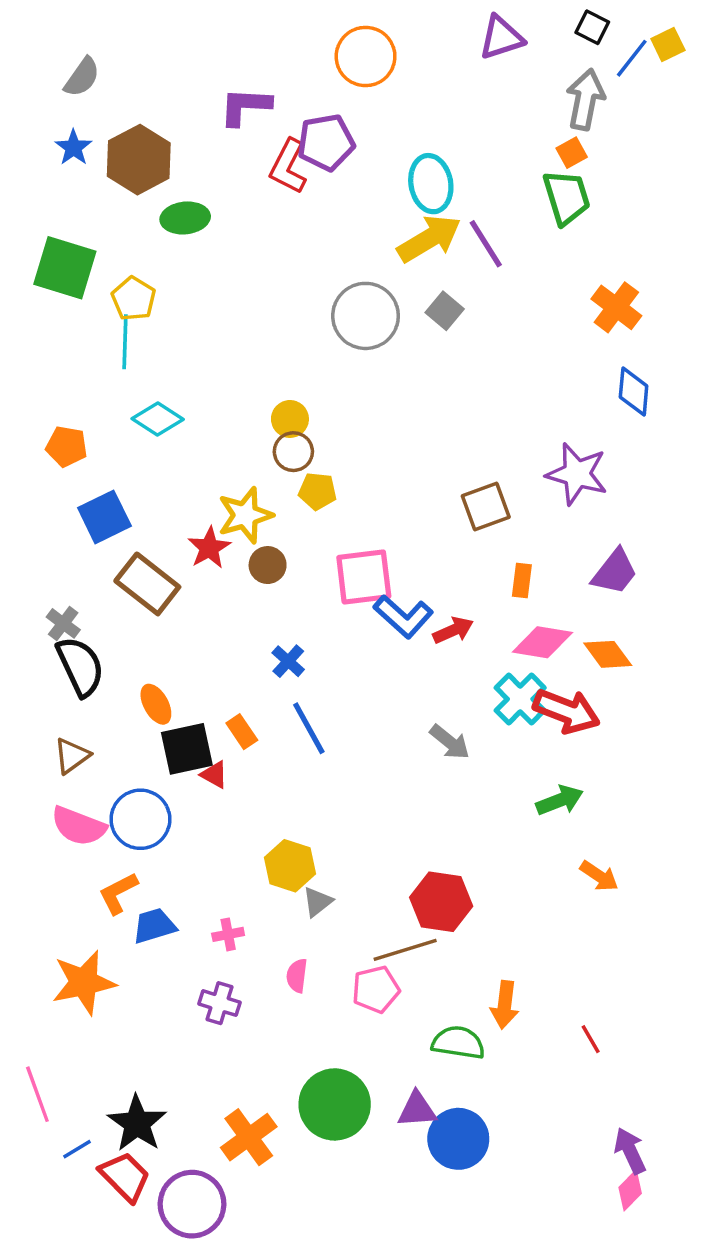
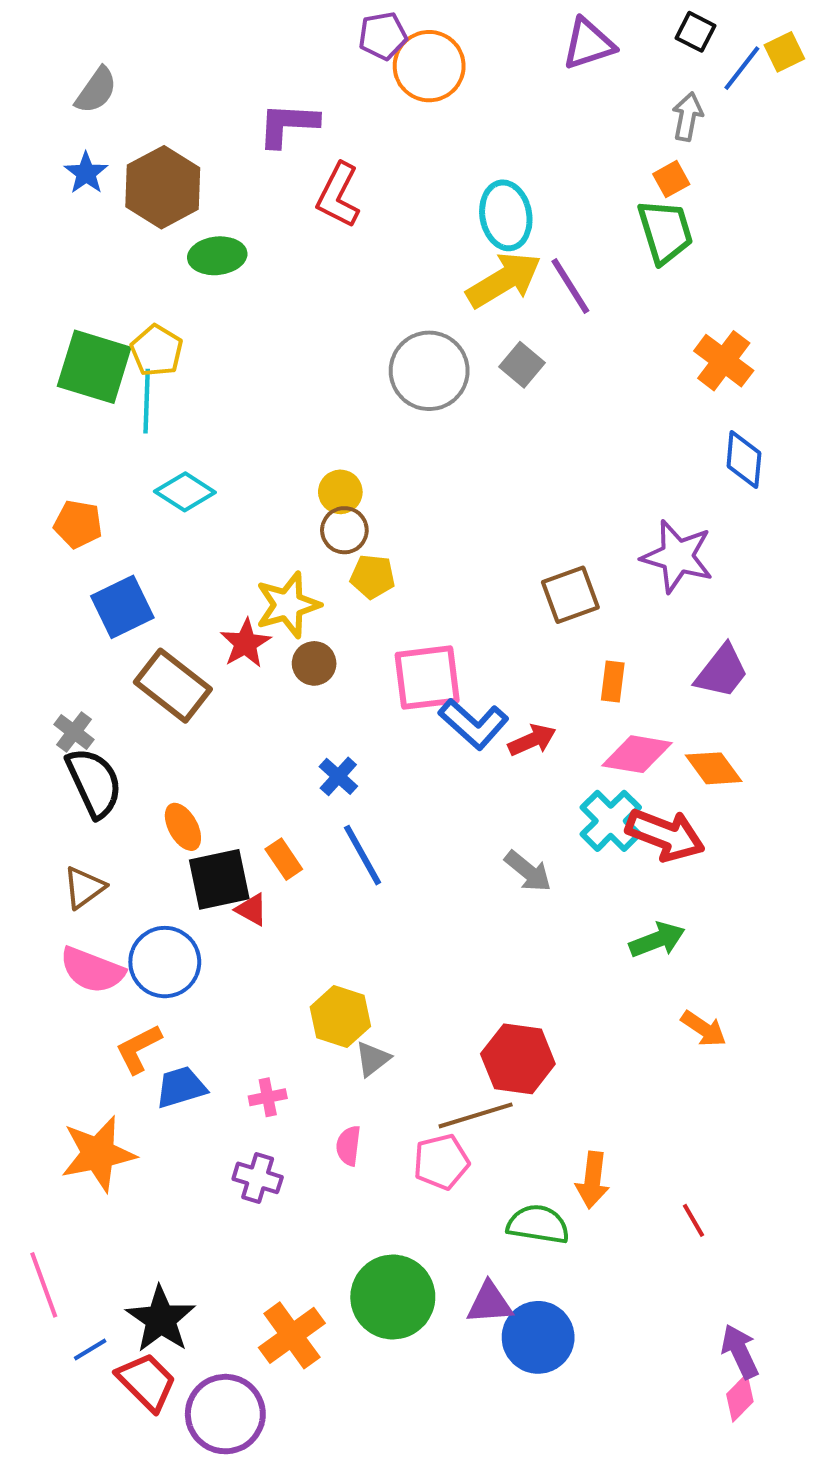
gray arrow: (585, 99) -> (687, 117), size x0.7
purple pentagon: (326, 142) -> (383, 36), moved, size x0.7
green square: (65, 268) -> (94, 367), moved

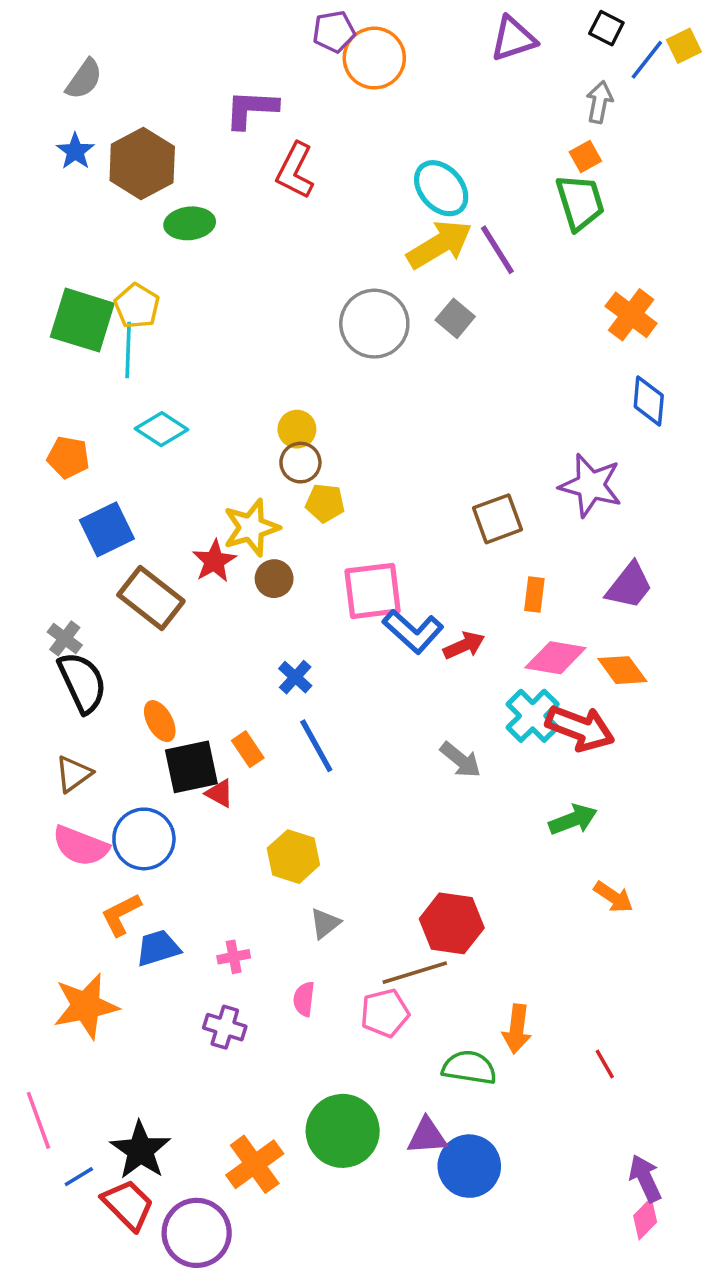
cyan ellipse: (506, 215) -> (441, 188), turned -32
yellow hexagon: (340, 1017) -> (293, 857), moved

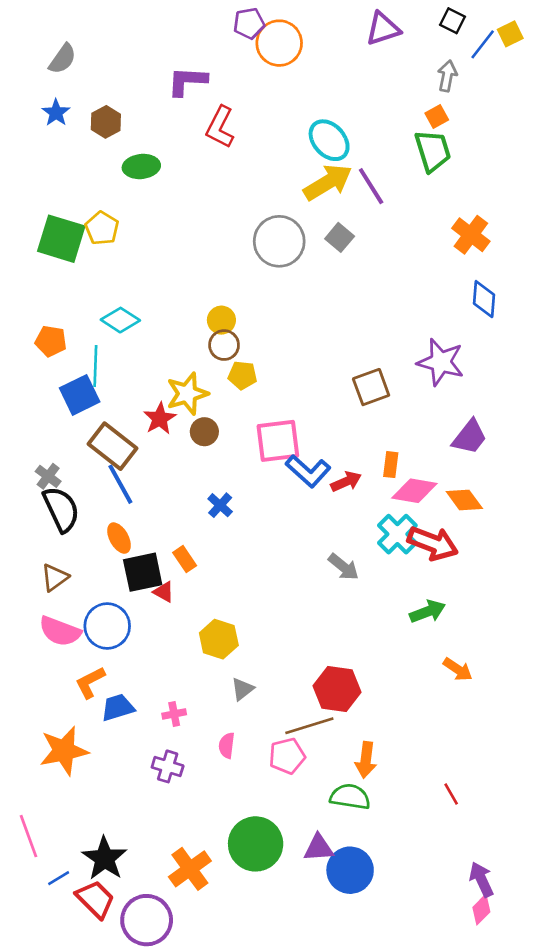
brown hexagon: (142, 164) -> (106, 122), size x0.6
cyan line: (128, 350) -> (95, 366), moved
orange rectangle: (534, 594) -> (391, 465), moved
blue line: (316, 746) -> (120, 484), moved
orange arrow: (517, 1029) -> (366, 760), moved

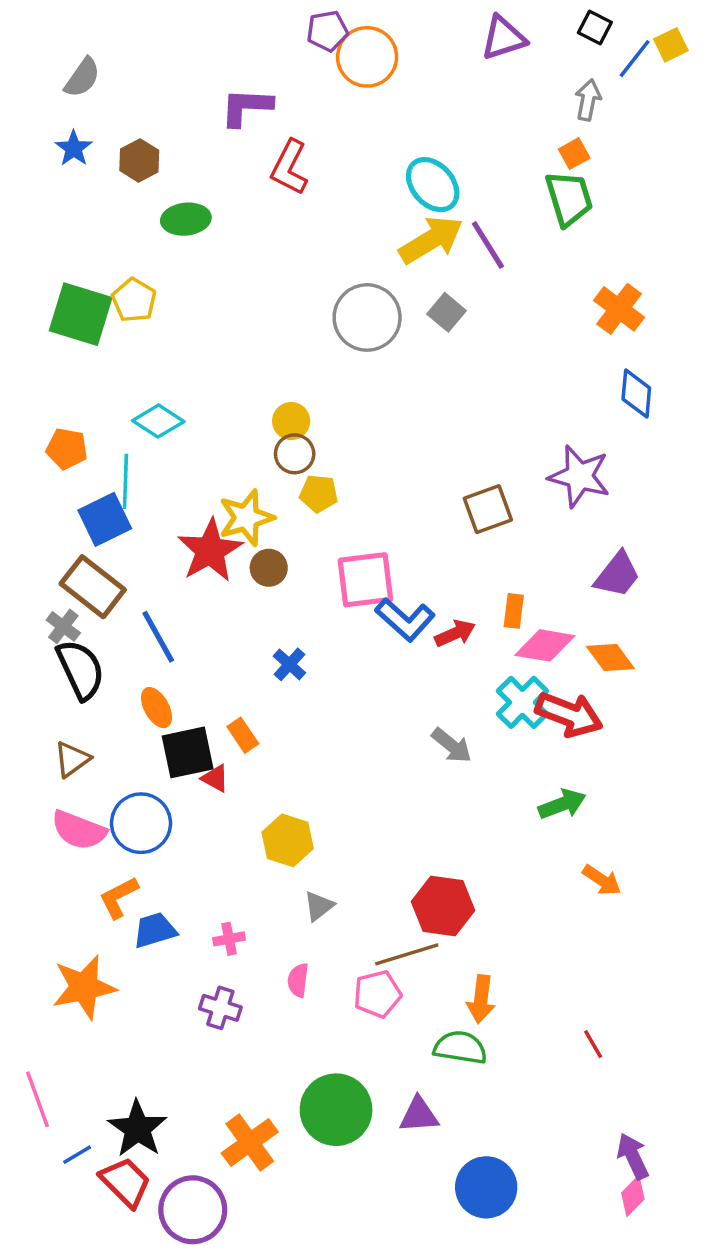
red star: (160, 419) -> (210, 550), size x1.5
brown rectangle: (112, 446) -> (93, 587), moved
blue circle: (350, 870) -> (486, 1187), moved

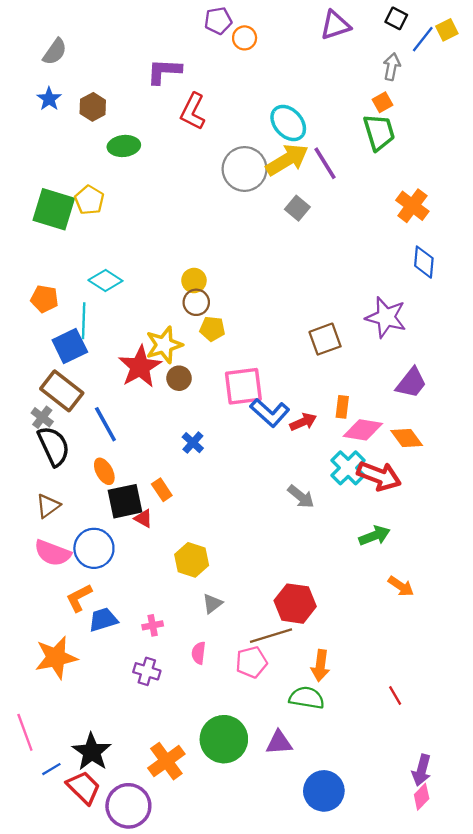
orange circle: (367, 57) -> (245, 38), size x0.6
gray circle: (367, 317) -> (245, 169), moved
purple arrow: (633, 1156) -> (422, 770), turned -140

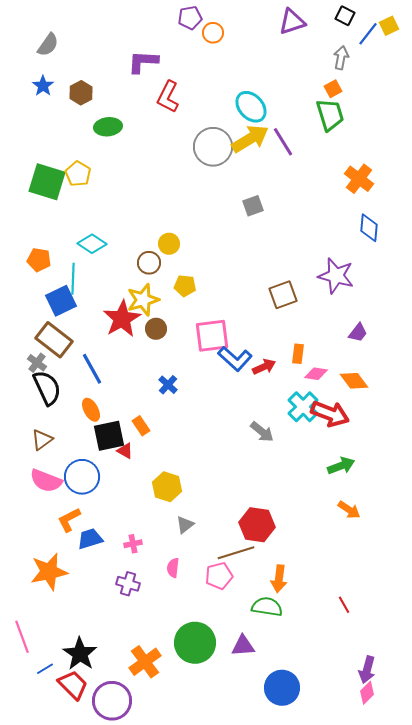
gray square: (297, 208) -> (253, 206), moved, turned 30
brown circle: (196, 302) -> (149, 263), moved
purple trapezoid: (411, 383) -> (358, 333), size x0.7
pink diamond: (363, 430) -> (316, 374), size x0.7
green arrow: (374, 536) -> (341, 466), moved

